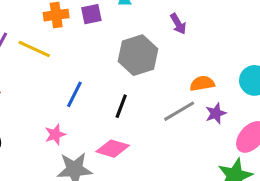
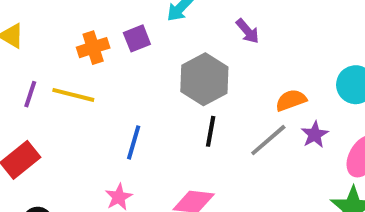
black line: (121, 106) -> (211, 131), moved

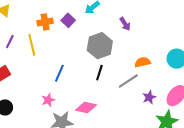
purple square: (137, 38) -> (68, 20), turned -32
yellow line: (73, 95) -> (32, 45), turned 55
purple star: (315, 135) -> (149, 97), moved

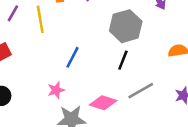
gray line: (128, 81) -> (141, 91), moved

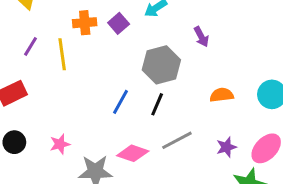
blue line: (73, 57) -> (121, 102), moved
pink star: (56, 90) -> (60, 144), moved

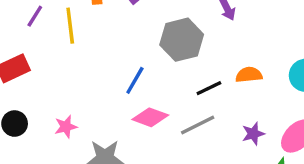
black line: (157, 104) -> (209, 88), moved, turned 40
pink diamond: (133, 153) -> (150, 117), moved

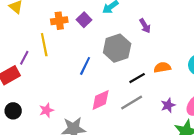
purple line: (35, 16) -> (24, 58), moved
blue line: (135, 80) -> (85, 66), moved
pink diamond: (150, 117) -> (101, 100), turned -40

